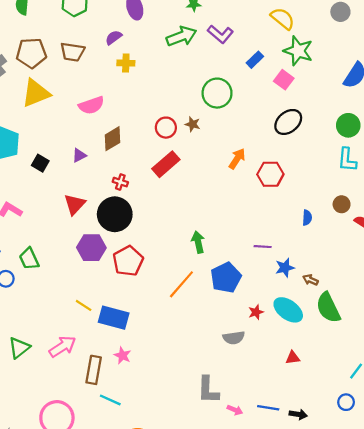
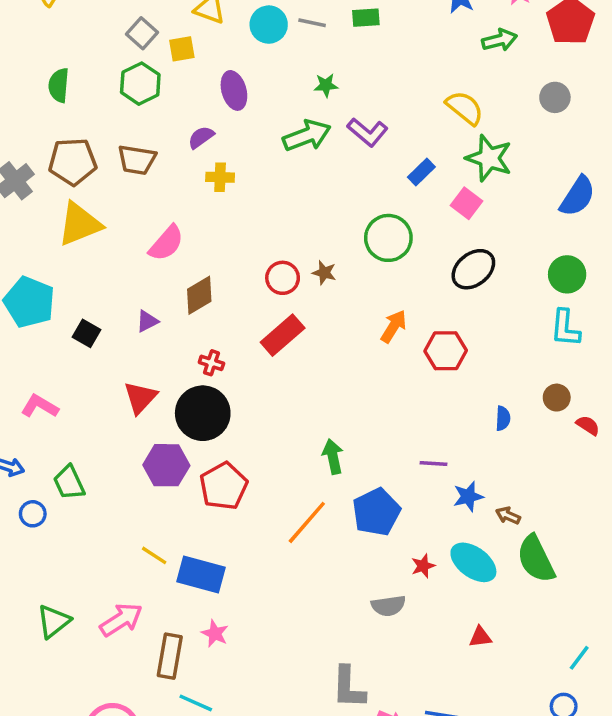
green circle: (217, 93) -> (388, 238), moved
pink semicircle: (91, 105) -> (166, 243), turned -30

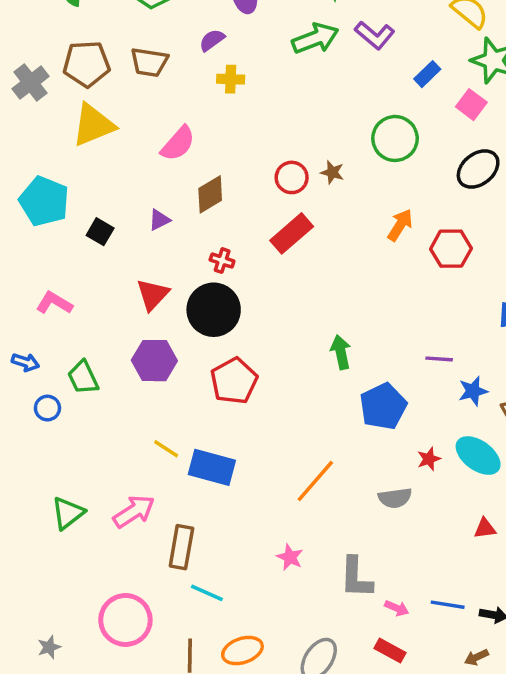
purple hexagon: (166, 465) -> (154, 361), moved
orange line: (307, 522) -> (315, 481), moved
pink star: (215, 634) -> (290, 557), moved

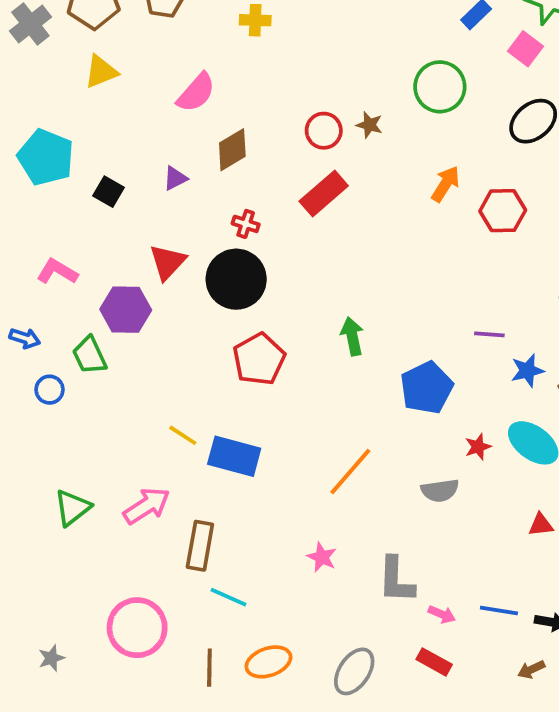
yellow triangle: (93, 125) -> (101, 72), size x0.7
green arrow: (341, 352) -> (352, 336), moved
purple hexagon: (154, 361) -> (126, 310), moved

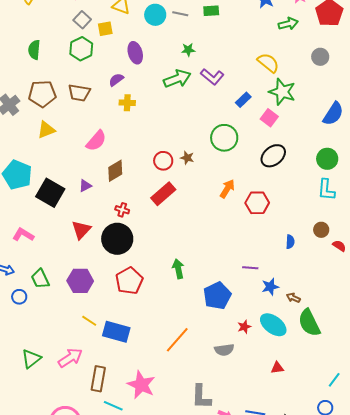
black square: (109, 192) -> (50, 193), size x1.8
purple hexagon: (126, 310) -> (80, 281), moved
pink star: (322, 557) -> (141, 385), moved, size x1.8

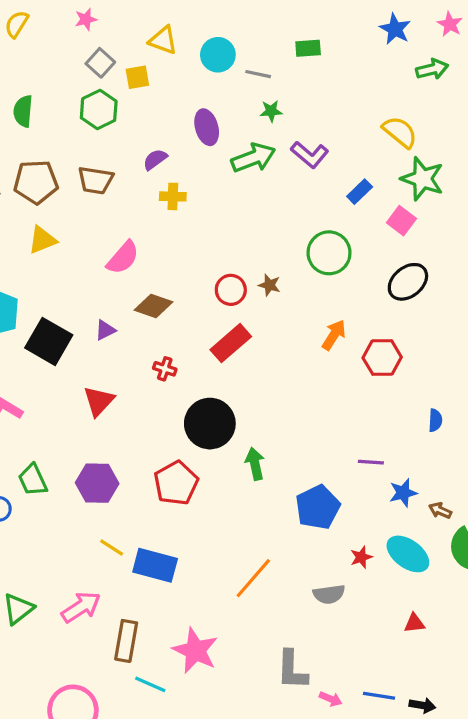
gray line: (180, 14) -> (258, 74), moved
purple ellipse: (135, 53) -> (207, 127), moved
brown diamond: (115, 171) -> (153, 306), turned 50
black circle: (117, 239) -> (210, 424), moved

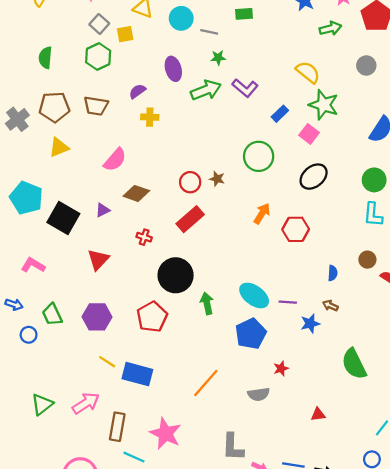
brown arrow: (440, 510) -> (330, 306), moved
cyan ellipse: (408, 554) -> (254, 295), moved

